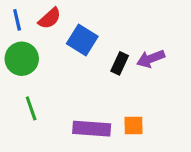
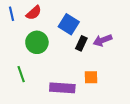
blue square: (82, 40) -> (69, 24), moved
green circle: (22, 59) -> (37, 42), moved
orange square: (134, 126) -> (91, 77), moved

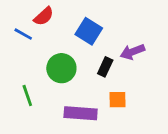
blue line: (12, 14) -> (23, 34), moved, turned -48
green circle: (37, 42) -> (61, 68), moved
black rectangle: (81, 43) -> (105, 67), moved

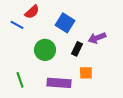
green line: (27, 96) -> (20, 80), moved

